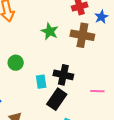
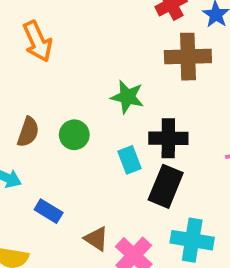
green star: (50, 31) -> (127, 97), moved

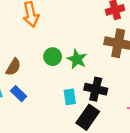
green circle: (74, 135) -> (53, 57), moved
blue rectangle: (49, 211) -> (19, 94), moved

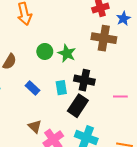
blue rectangle: (19, 94) -> (33, 88), moved

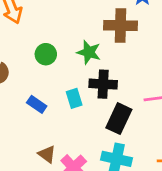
green star: (67, 53) -> (89, 52), moved
black rectangle: (78, 106) -> (119, 119), moved

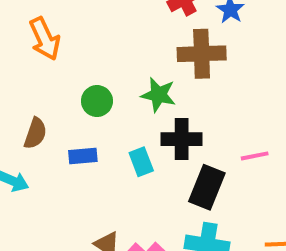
blue rectangle: (37, 104) -> (83, 156), moved, turned -36

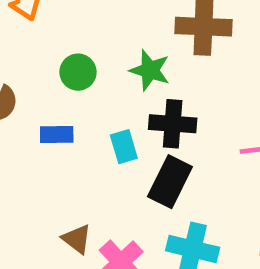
black rectangle: (207, 187) -> (170, 182), moved

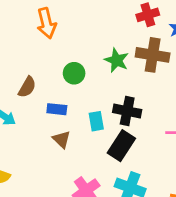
green star: (150, 70) -> (117, 60), moved
brown triangle: (77, 239) -> (61, 139), moved

